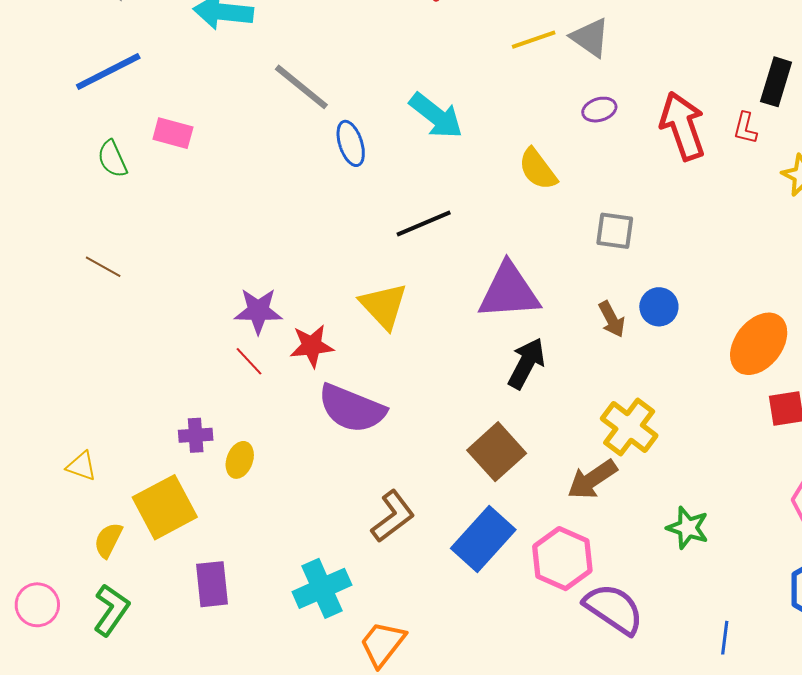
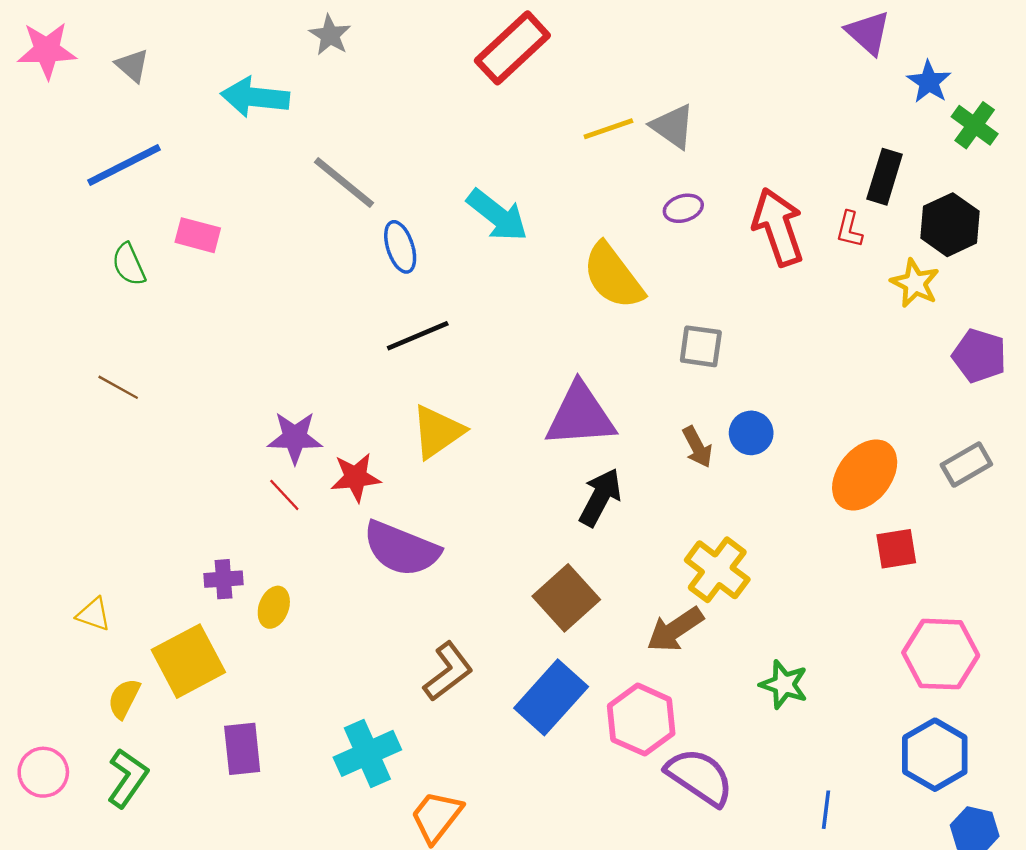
yellow semicircle: (538, 169) -> (613, 276), size x1.4
black line: (424, 224) -> (418, 336), moved
yellow triangle: (384, 306) -> (438, 432), turned 38

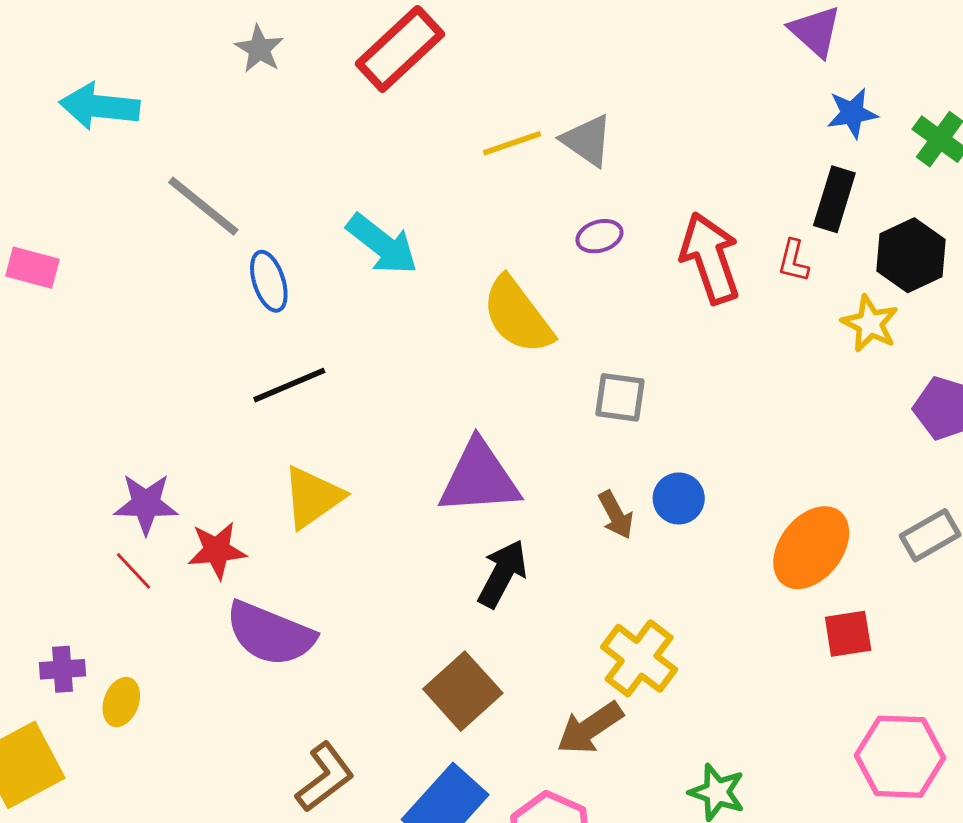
gray star: (330, 35) -> (259, 49), moved
blue star: (929, 82) -> (852, 113), moved, turned 30

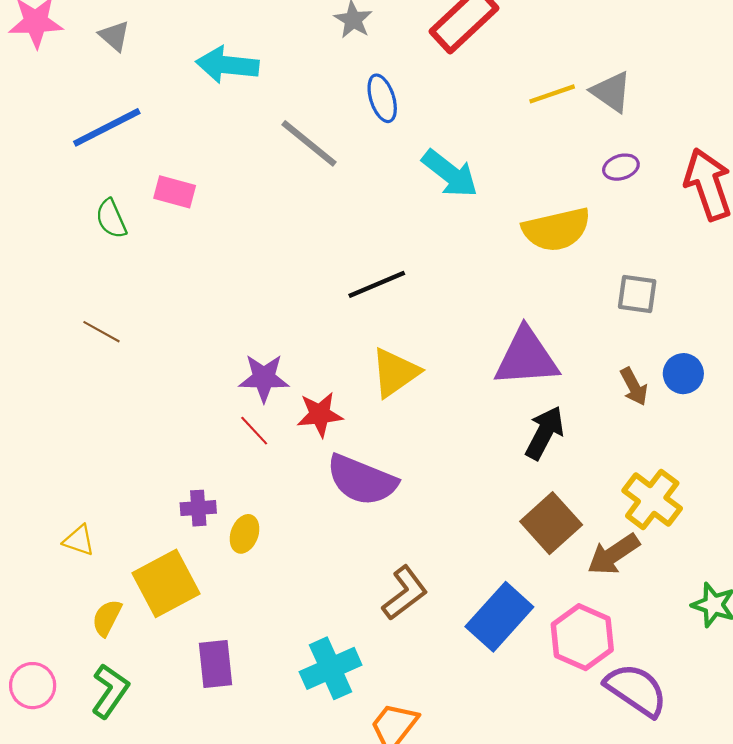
blue ellipse: (269, 281) -> (382, 98), moved
yellow semicircle: (517, 315) -> (556, 229), turned -66
brown square: (463, 691) -> (551, 523), moved

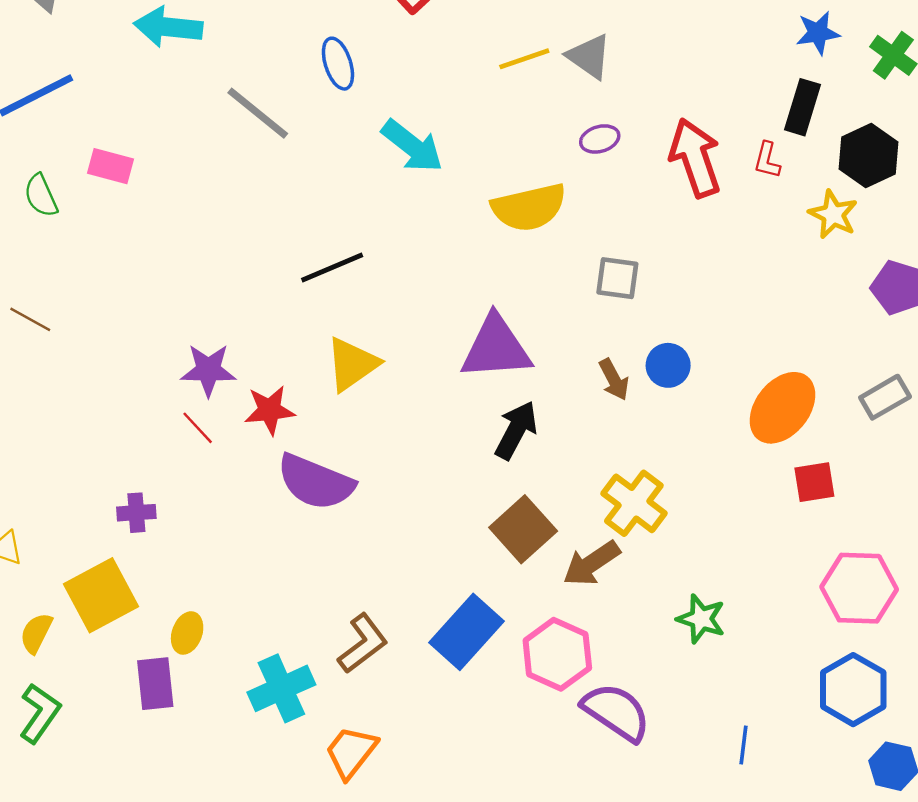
yellow ellipse: (245, 534) -> (187, 633), moved
brown L-shape: (405, 593) -> (363, 644), moved

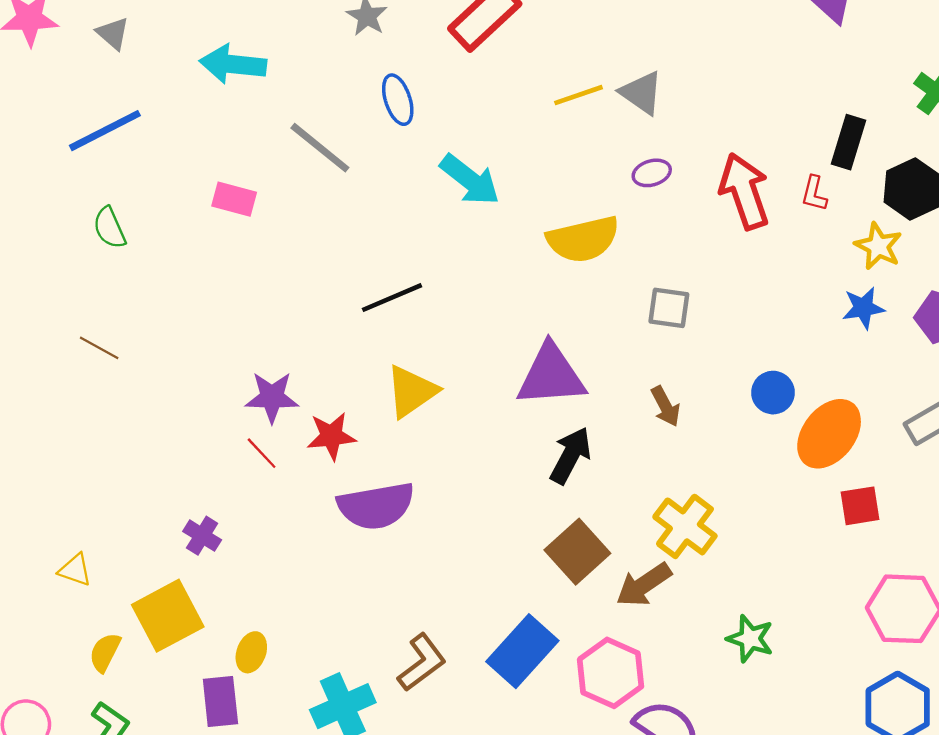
blue star: (818, 33) -> (863, 308), moved
pink rectangle: (110, 166) -> (234, 199), moved
blue circle: (668, 365) -> (773, 393), moved
purple semicircle: (316, 482) -> (376, 506), turned -32
purple cross: (136, 513) -> (202, 536), turned 36

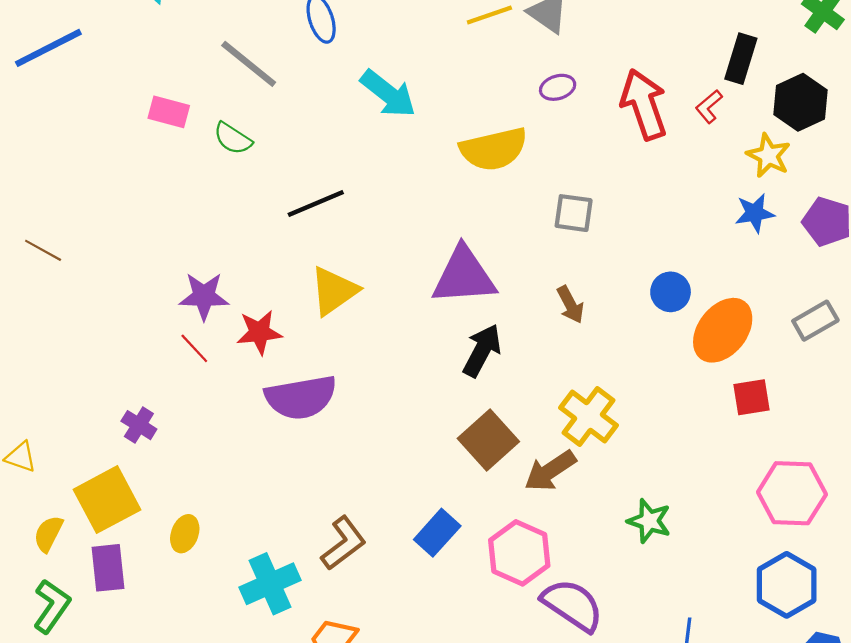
red L-shape: (814, 193) -> (709, 107), turned 36
green semicircle: (109, 228) -> (233, 138), moved, turned -33
blue rectangle: (522, 651) -> (437, 533), size x0.7
purple rectangle: (220, 701) -> (108, 568), moved

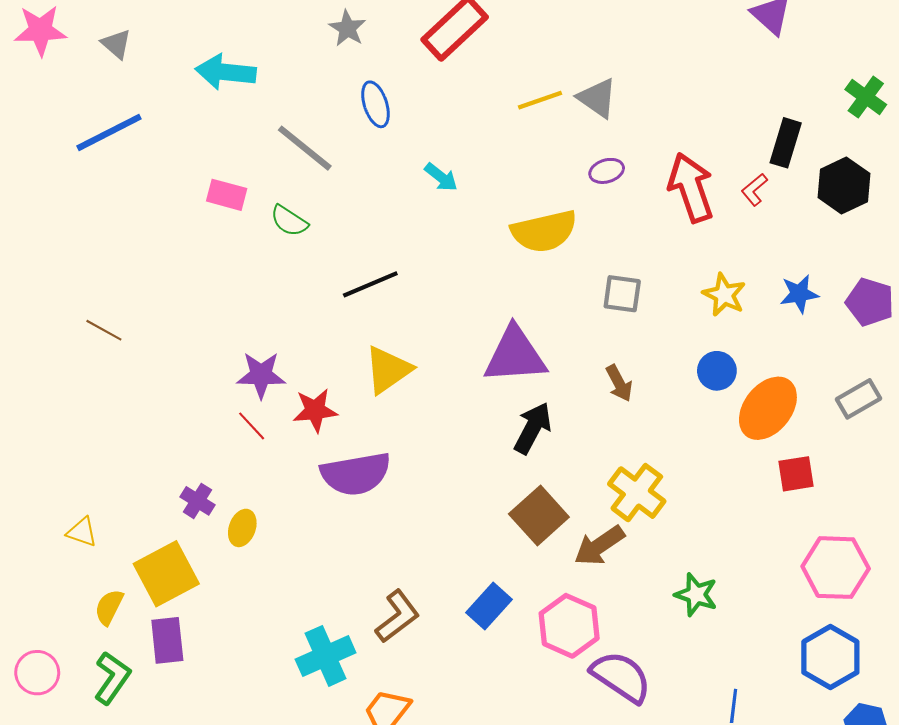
cyan arrow: (388, 94) -> (441, 177), size x0.6
yellow star: (769, 156) -> (724, 295), moved
yellow ellipse: (185, 534) -> (242, 528), moved

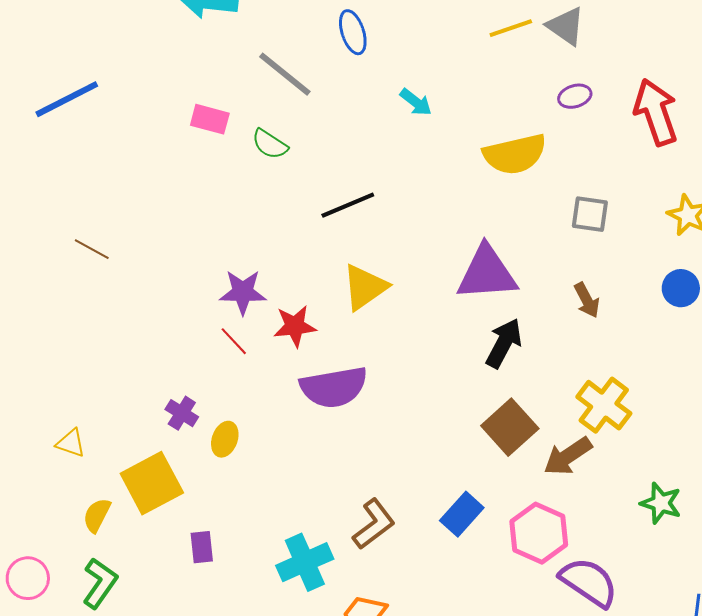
blue line: (109, 132) -> (67, 99), moved
purple rectangle: (167, 640) -> (202, 547), moved, size x0.7

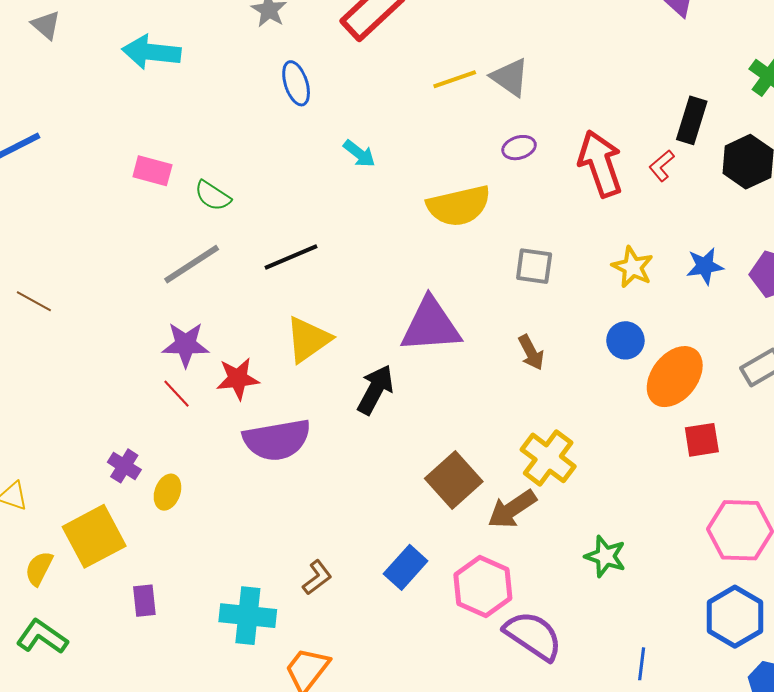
gray line: (285, 74) -> (192, 264), moved, turned -72
black arrow: (504, 343) -> (375, 390), moved
brown L-shape: (374, 524) -> (317, 577), size x0.7
cyan cross: (305, 562) -> (248, 616), turned 30
green L-shape: (100, 583) -> (42, 637), turned -90

